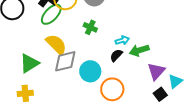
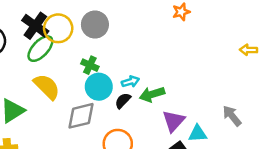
gray diamond: (65, 61) -> (81, 116), moved
cyan circle: (90, 71) -> (99, 87), moved
cyan triangle: (175, 81) -> (198, 134), turned 35

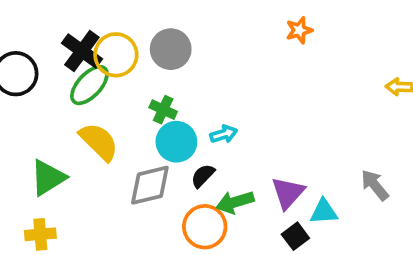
green arrow: (152, 94) -> (235, 202), moved
black semicircle: (123, 101) -> (203, 176), moved

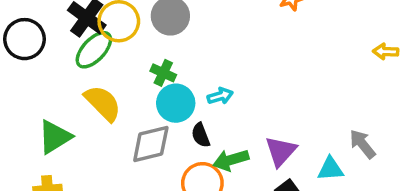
black semicircle: (203, 176) -> (201, 135), turned -65
cyan triangle: (324, 212) -> (330, 169), moved

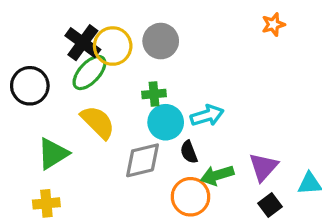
black circle: (25, 39) -> (30, 86), moved
green cross: (163, 73) -> (154, 94), turned -30
cyan arrow: (220, 96) -> (207, 116), size x1.4

